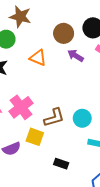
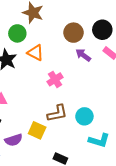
orange triangle: (38, 58) -> (36, 53), moved
pink cross: (21, 107) -> (55, 79), moved, size x0.7

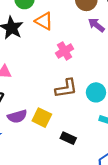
yellow square: (37, 130) -> (42, 118), moved

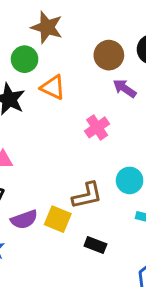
pink cross: (65, 51) -> (97, 127), moved
brown L-shape: (66, 88) -> (87, 195), moved

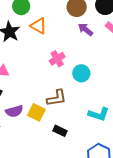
pink cross: (97, 127) -> (57, 59), moved
cyan circle: (130, 180) -> (81, 73), moved

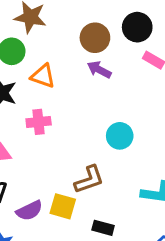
purple arrow: (86, 29) -> (99, 70), moved
pink cross: (57, 59) -> (39, 122), moved, turned 35

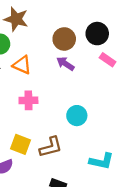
pink cross: (39, 122) -> (28, 100), moved
yellow square: (63, 206) -> (20, 144), moved

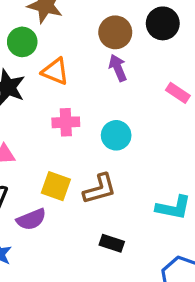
pink rectangle: (108, 60) -> (178, 93), moved
purple arrow: (65, 64) -> (118, 68), turned 36
cyan circle: (77, 116) -> (116, 135), moved

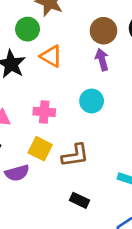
pink cross: (66, 122) -> (44, 112), moved
cyan circle: (116, 135) -> (92, 101), moved

